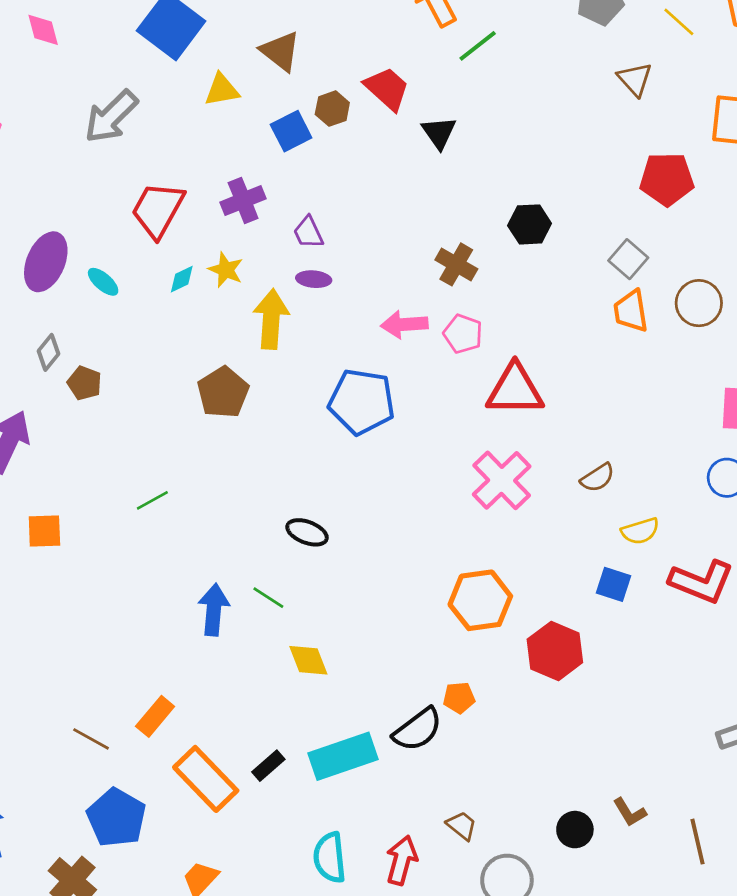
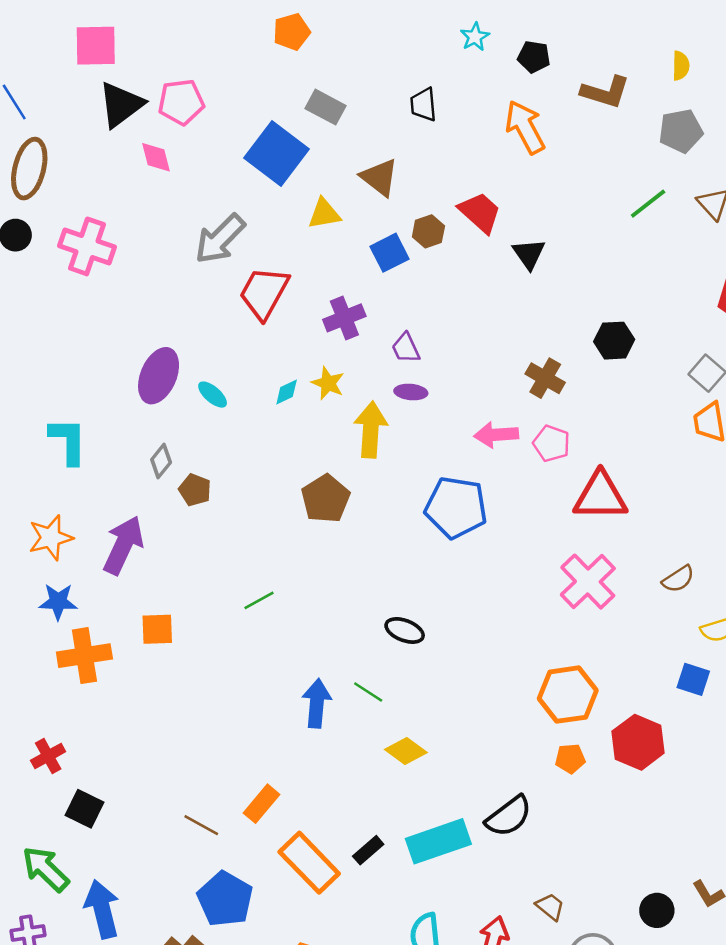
green line: (478, 46) -> (648, 204), moved
red trapezoid: (158, 210) -> (264, 293), moved
yellow diamond: (308, 660) -> (406, 751), turned -33
orange pentagon: (459, 698) -> (570, 759), moved

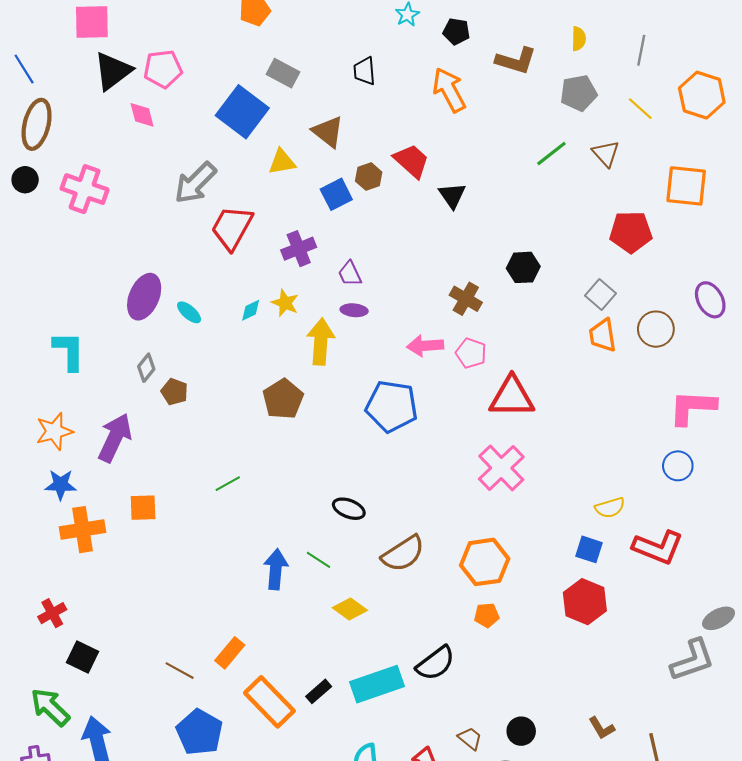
brown semicircle: (678, 579) -> (403, 554), moved, size x1.6
red hexagon: (638, 742) -> (585, 602), moved
black circle: (657, 910) -> (521, 731), moved

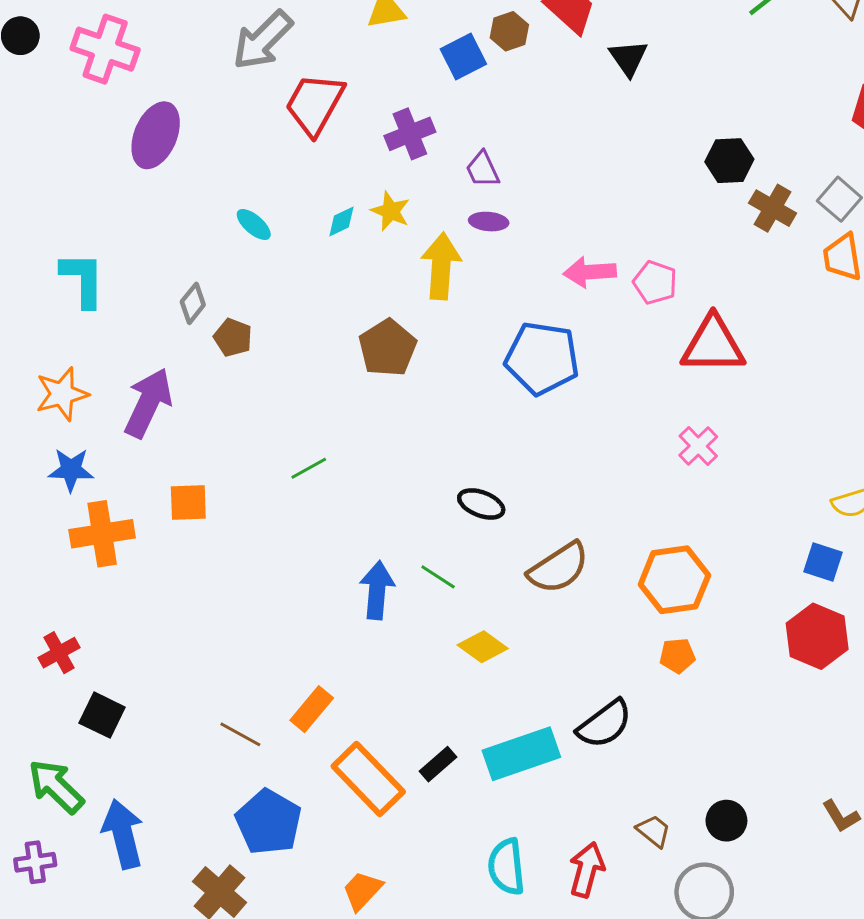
purple ellipse: (144, 297) -> (156, 135), moved
brown cross: (466, 299) -> (773, 208), moved
pink cross: (501, 468) -> (698, 446), size x0.6

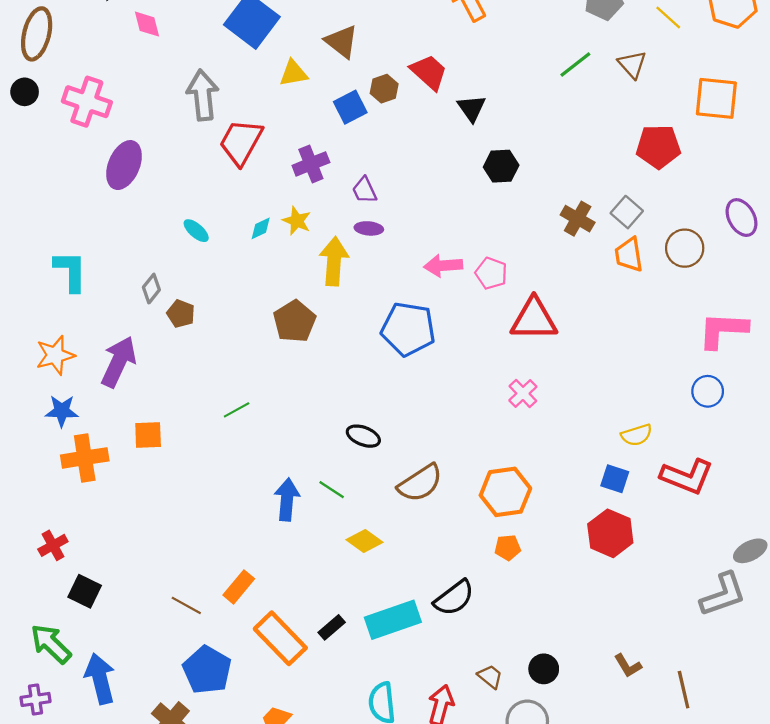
gray arrow: (263, 40) -> (203, 95), turned 129
black hexagon: (729, 161) -> (501, 166), moved

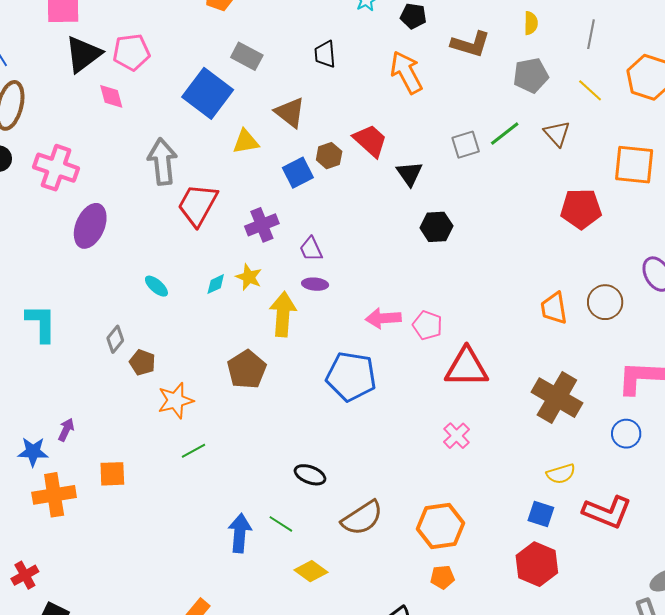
gray square: (627, 212) -> (466, 145), moved, turned 32
brown cross: (578, 219) -> (557, 398), moved, size x1.6
orange star: (55, 355) -> (176, 401), moved
purple arrow: (119, 362) -> (66, 430), moved, size x0.5

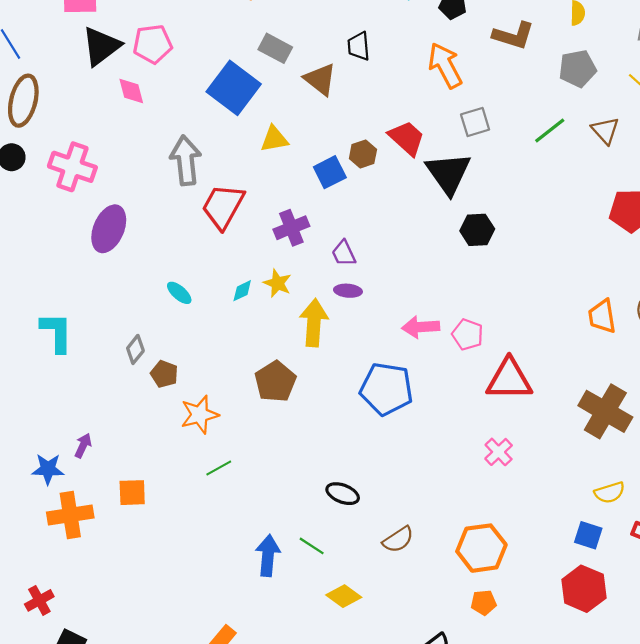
brown triangle: (290, 112) -> (320, 79), moved
gray square: (466, 145) -> (475, 122), moved
black triangle: (409, 174) -> (448, 173), size x1.6
brown semicircle: (362, 518) -> (398, 540), size x0.7

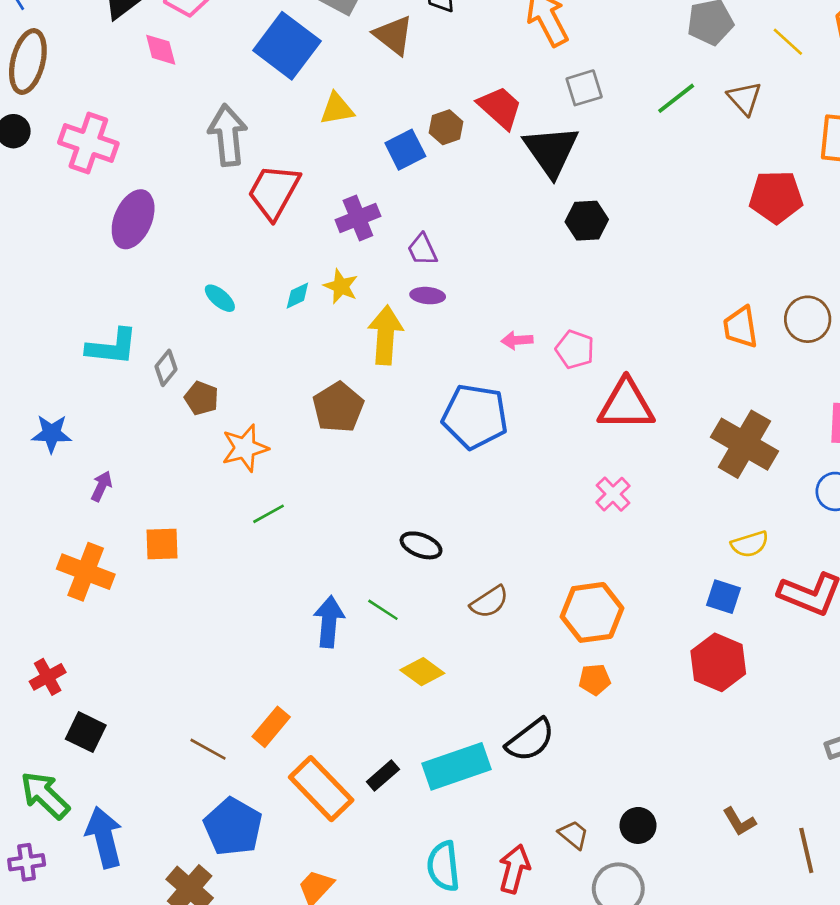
pink arrow: (421, 327) -> (517, 340), size x0.7
cyan L-shape: (56, 332) -> (112, 347), moved, turned 96
blue star: (48, 469) -> (52, 434), moved
orange cross: (70, 515) -> (86, 572), turned 30

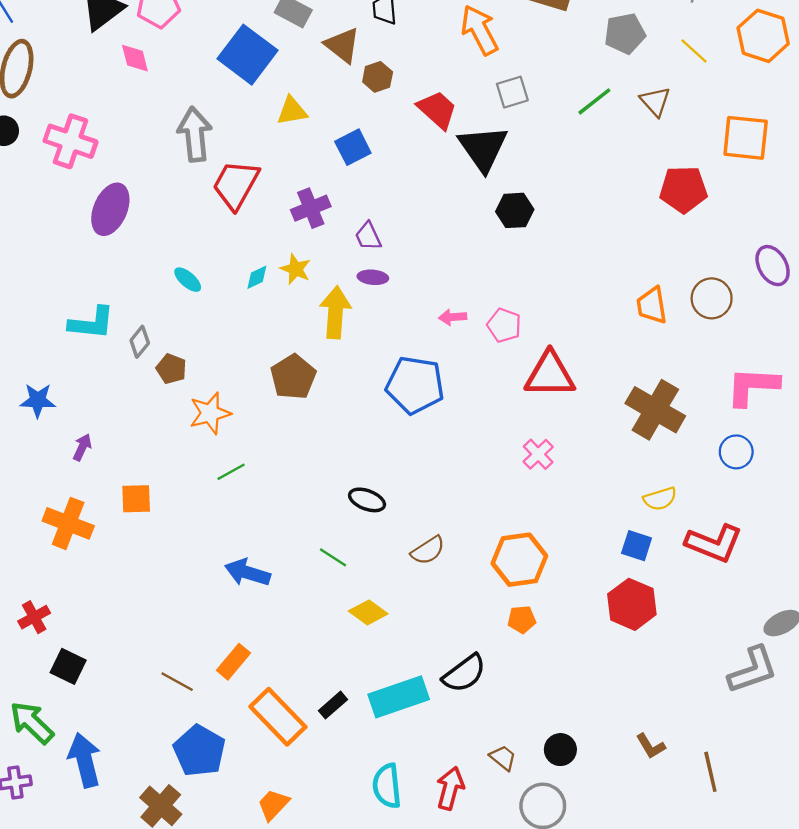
brown hexagon: (446, 127) -> (378, 77), moved
blue arrow: (329, 622) -> (247, 573), moved, turned -78

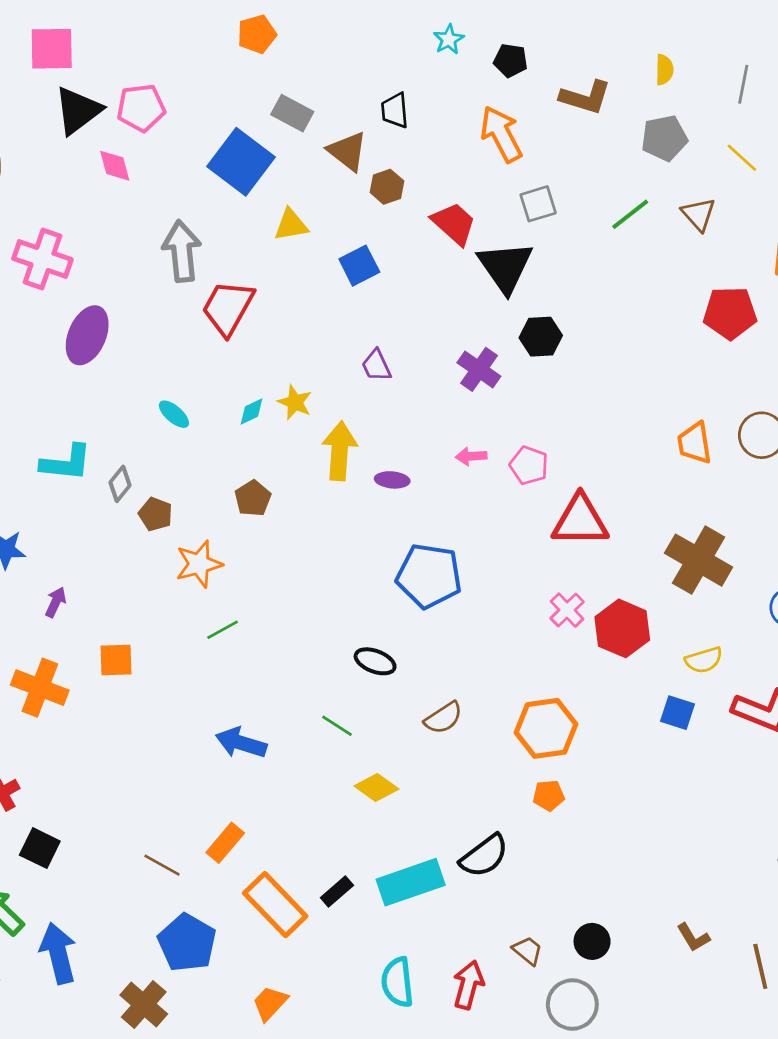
purple cross: (311, 208) -> (479, 369), moved, turned -33
purple ellipse: (373, 277) -> (392, 480), moved
brown pentagon: (293, 377) -> (253, 498), moved, size x0.7
blue pentagon: (415, 385) -> (429, 576), moved
red hexagon: (632, 604) -> (622, 628), moved

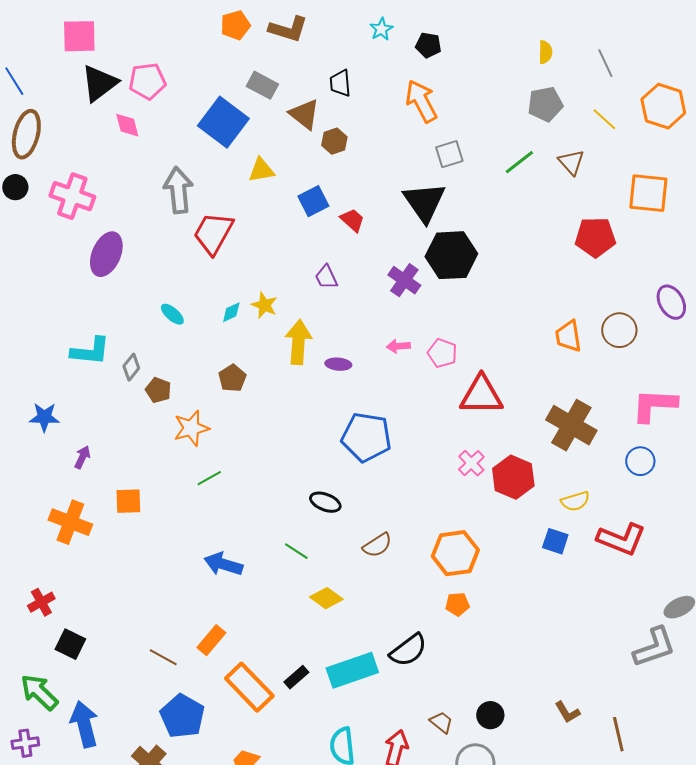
gray line: (743, 84) -> (605, 63), turned -36
brown L-shape: (585, 97) -> (288, 29), moved
red trapezoid: (454, 224) -> (352, 220), moved, size x0.7
black hexagon: (541, 337) -> (451, 255), size x1.6

